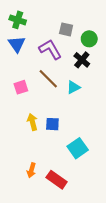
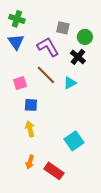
yellow arrow: (32, 122) -> (30, 129), moved
blue square: (52, 124) -> (31, 105), moved

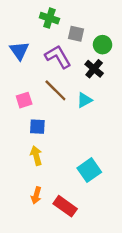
green cross: (17, 19) -> (49, 18), moved

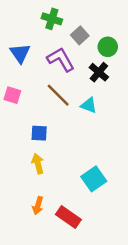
gray square: (76, 34) -> (80, 35), turned 35
pink square: (24, 100) -> (12, 95), moved, turned 35
cyan triangle: (84, 100) -> (89, 105), turned 49

